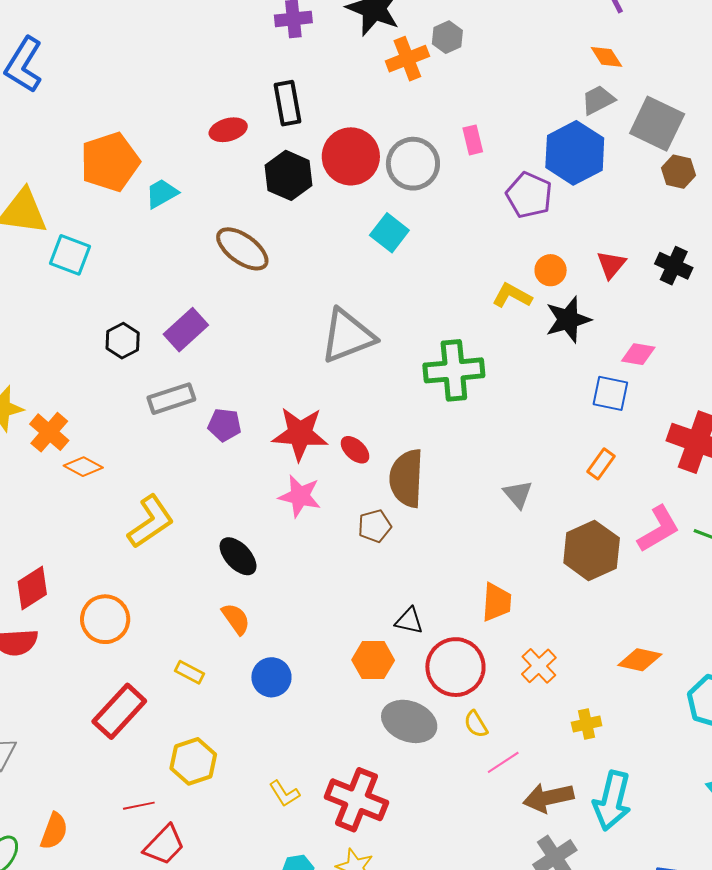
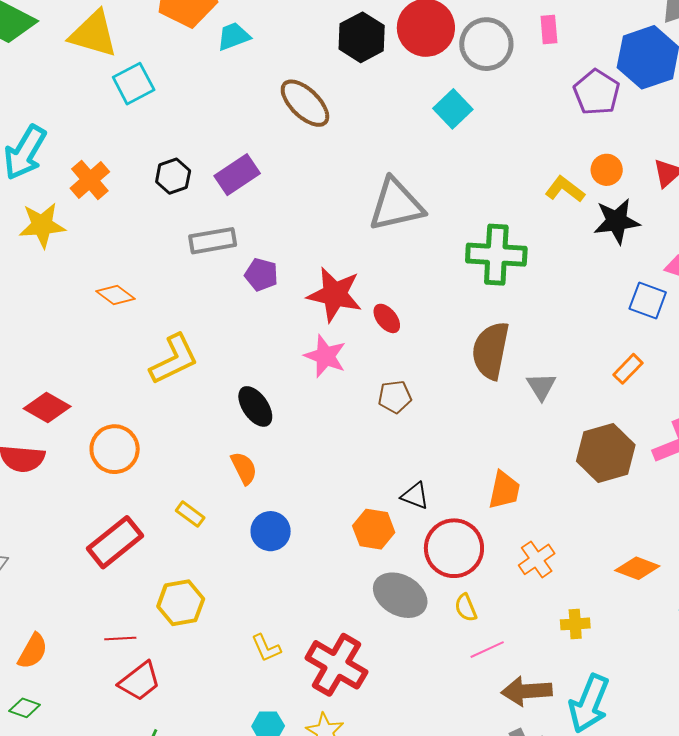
cyan square: (70, 255) -> (134, 84), turned 33
orange cross: (49, 432) -> (90, 180), moved
brown semicircle: (406, 478) -> (491, 350), moved
red diamond: (32, 588) -> (47, 407), turned 54

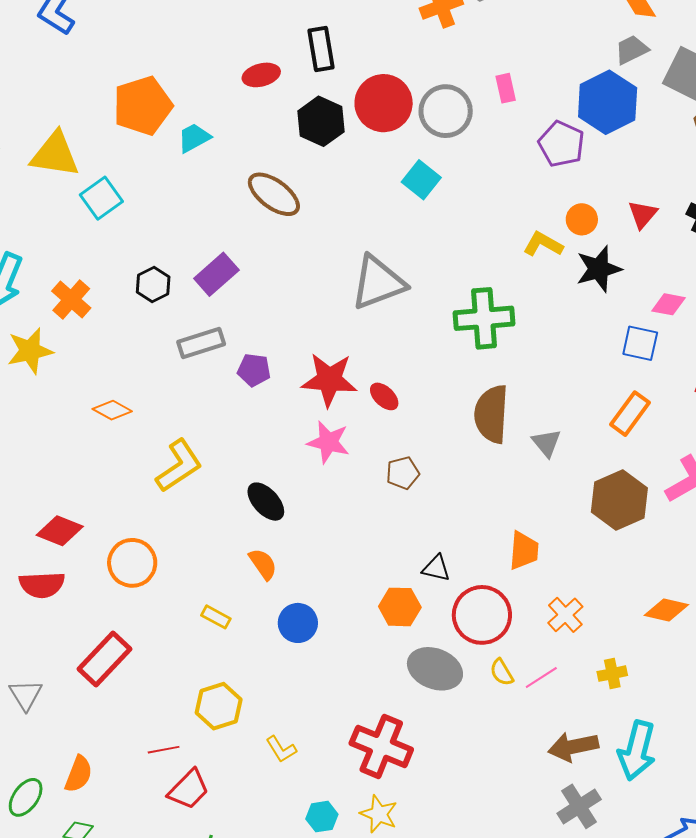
orange rectangle: (628, 369) -> (630, 414), size x1.4
red rectangle: (115, 542) -> (104, 659), moved
yellow L-shape: (266, 648) -> (281, 749), moved
pink line: (487, 650) -> (541, 677), moved

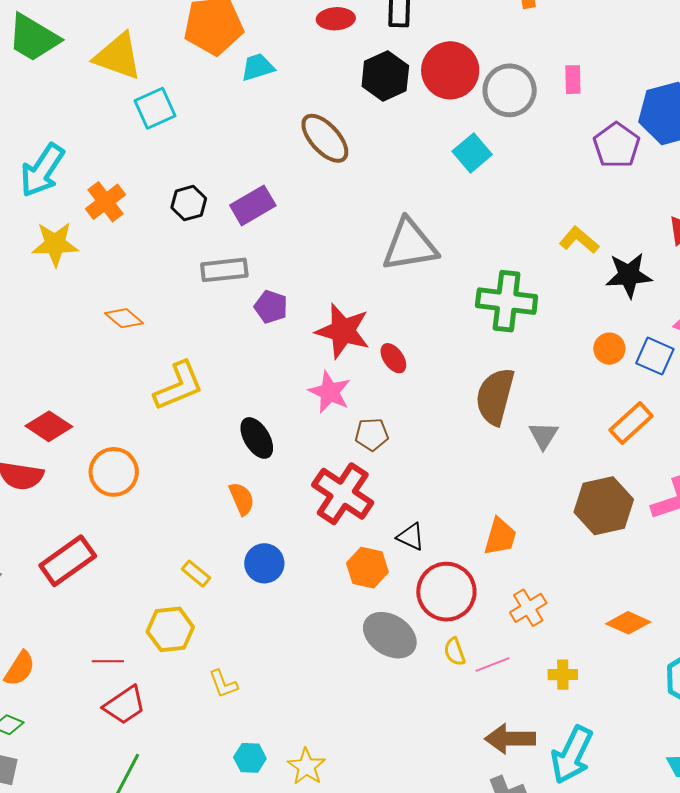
orange circle: (582, 219) -> (609, 349), moved
brown pentagon: (403, 473) -> (372, 434), moved
yellow rectangle: (216, 617) -> (196, 574), moved
red cross: (381, 746) -> (343, 494), moved

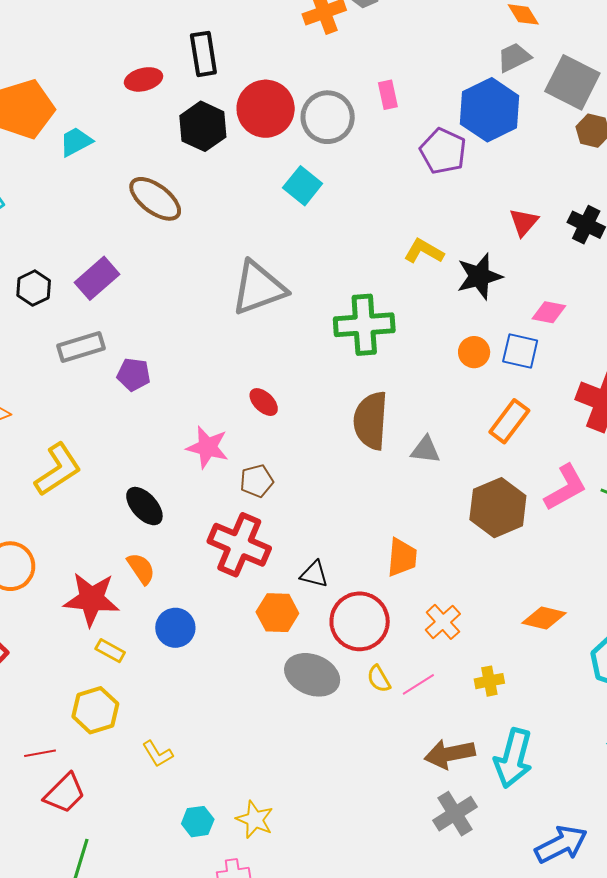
red star: (343, 331) -> (91, 599), moved
gray triangle: (543, 435) -> (426, 450), turned -44

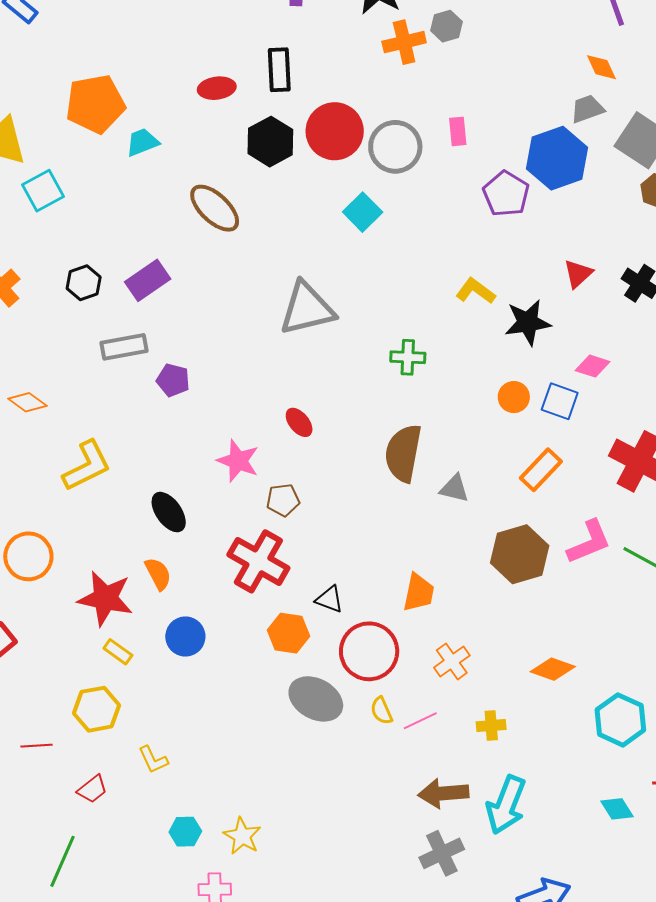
green cross: (364, 325) -> (408, 357), size x0.6
red trapezoid: (65, 793) -> (92, 789), moved, size x0.7

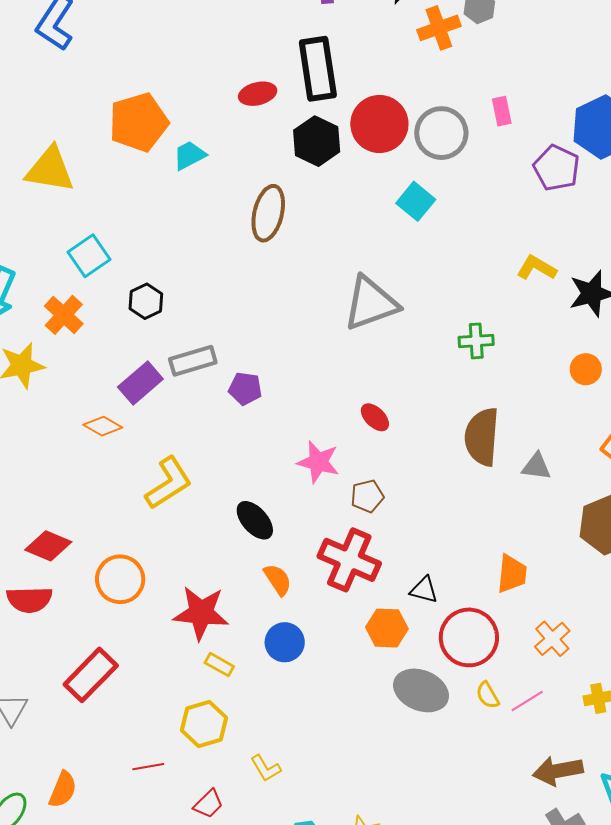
black rectangle: (279, 70) -> (318, 69), size x1.4
cyan square: (43, 191) -> (89, 256), moved
brown ellipse: (215, 208) -> (268, 213), turned 66
purple rectangle: (148, 280) -> (140, 383), moved
orange semicircle: (158, 574) -> (278, 580), moved

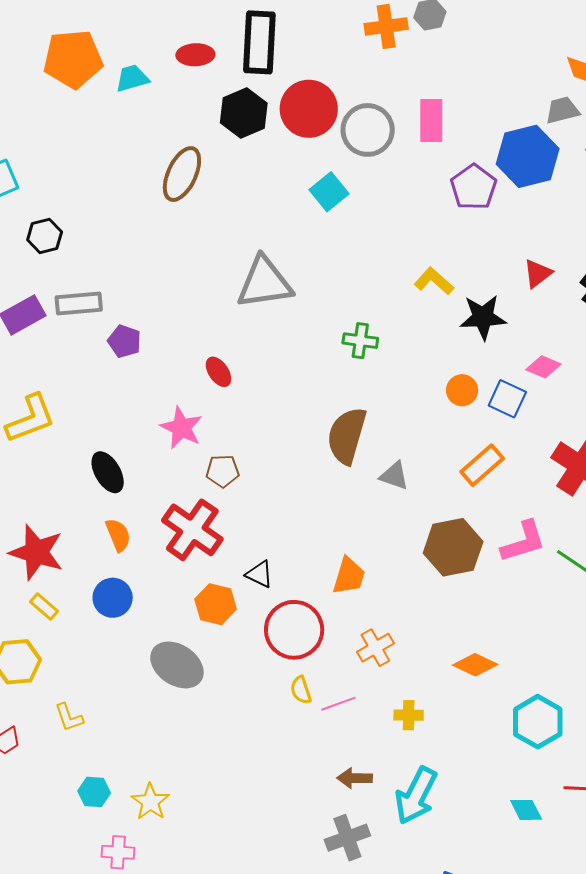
pink rectangle: (502, 111) -> (431, 121), size x1.5
cyan trapezoid: (189, 155) -> (132, 78), moved
red ellipse: (375, 417) -> (218, 372), moved
gray ellipse: (421, 690) -> (177, 665), moved
brown arrow: (558, 771) -> (355, 778), size x0.7

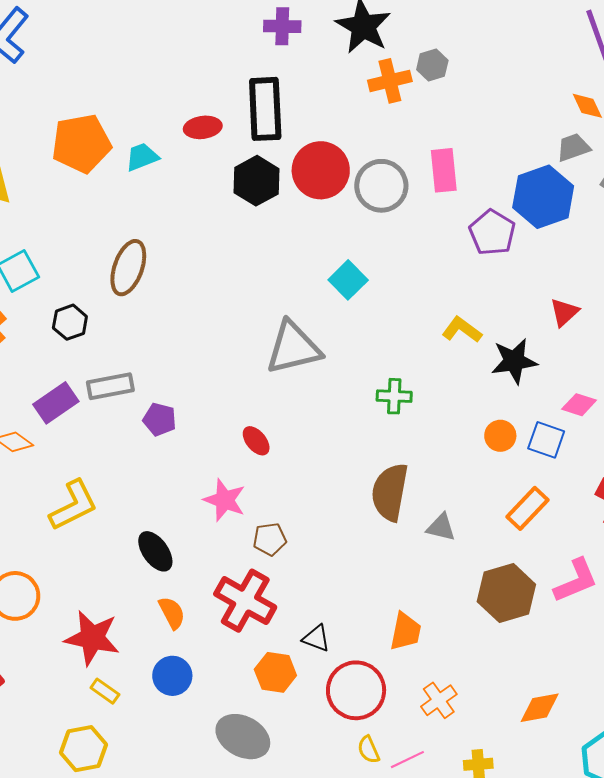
brown ellipse: (182, 174) -> (128, 268), moved
cyan square: (329, 192) -> (348, 280), moved
orange diamond: (475, 665) -> (540, 708), turned -30

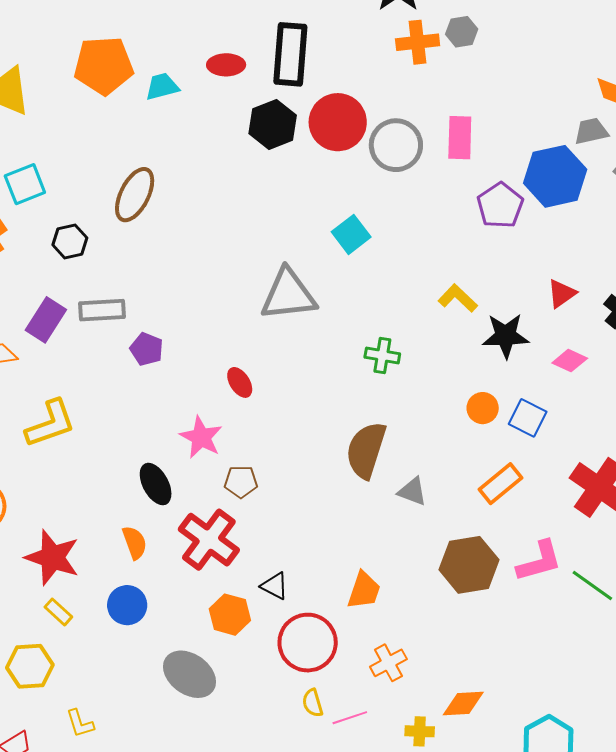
purple rectangle: (56, 403) -> (46, 320), turned -30
pink diamond: (579, 405) -> (570, 361), moved
black ellipse: (155, 551) -> (156, 484), moved
orange diamond: (540, 708) -> (463, 703), moved

